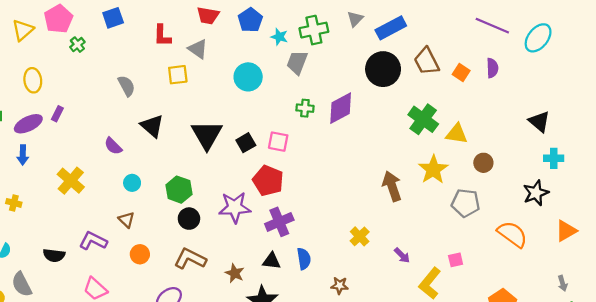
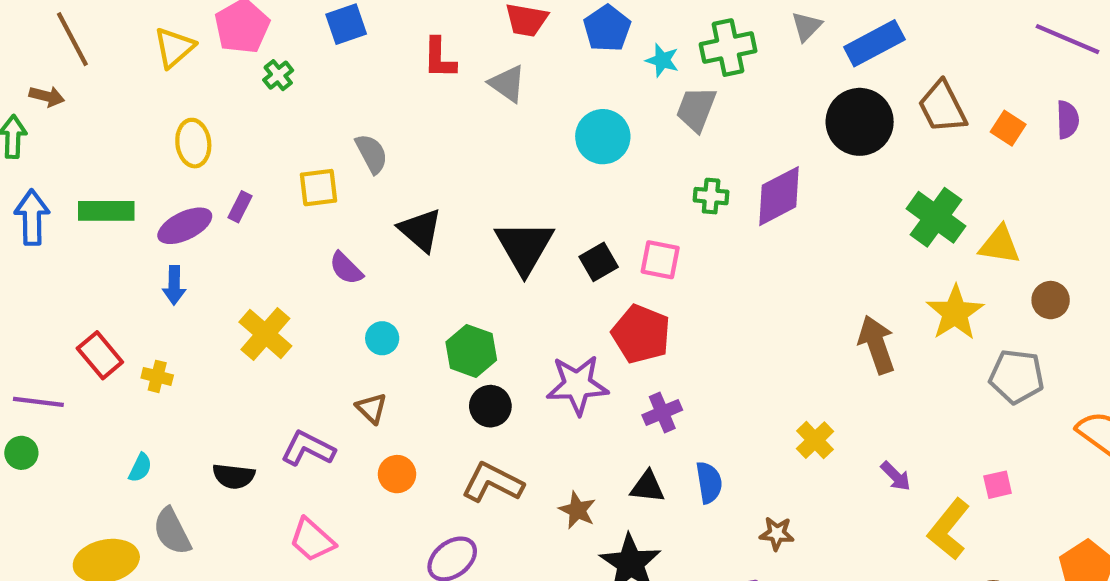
yellow square: (178, 75) -> (318, 188), moved
purple cross: (279, 222) -> (662, 413), size x0.7

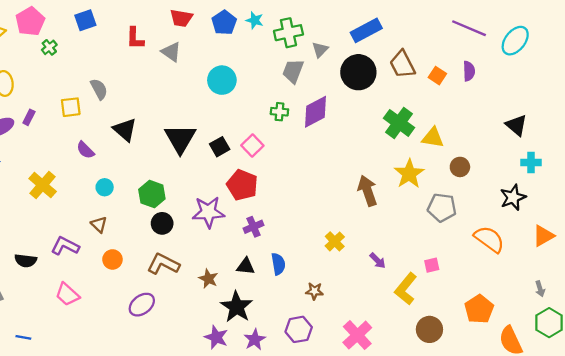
gray triangle: (807, 26) -> (320, 50), moved
cyan star: (662, 60) -> (255, 20), moved
gray trapezoid: (696, 109) -> (293, 71), moved
pink square: (660, 260) -> (252, 146), turned 35

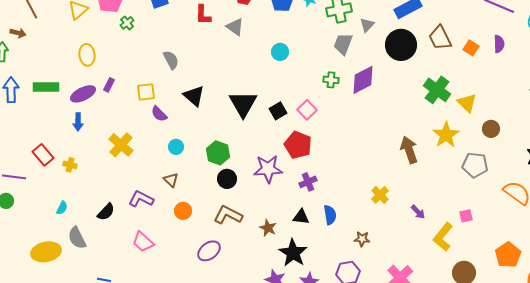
cyan circle: (222, 80) -> (280, 52), size x0.7
yellow square: (71, 107) -> (146, 92), moved
yellow triangle: (433, 138) -> (467, 103), turned 35
black semicircle: (26, 261) -> (106, 212), turned -54

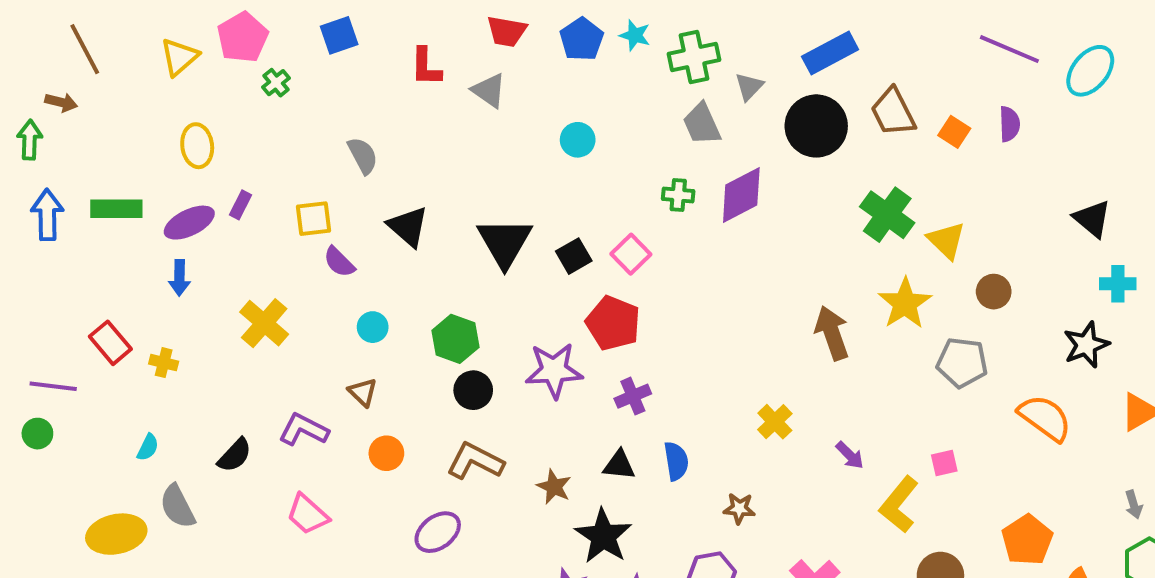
gray trapezoid: (343, 44) -> (702, 124), turned -45

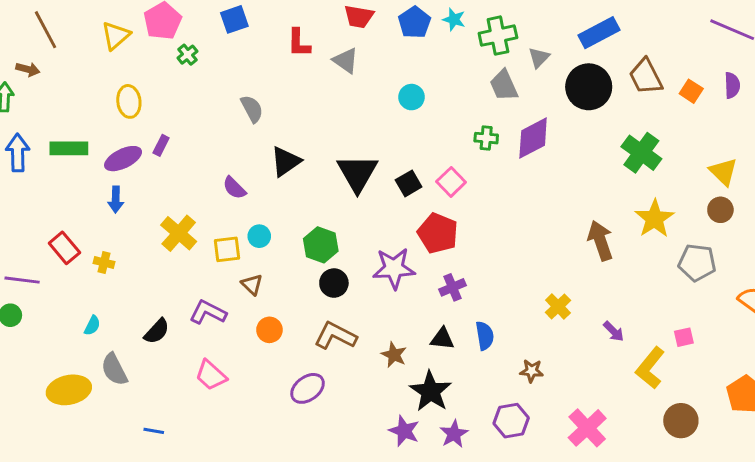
yellow square: (313, 219) -> (227, 249), moved
black triangle: (408, 227) -> (286, 161), turned 44
yellow triangle: (946, 240) -> (723, 172), moved

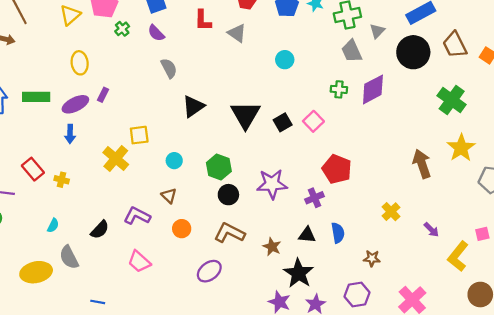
purple semicircle: (234, 188) -> (156, 33), moved
red pentagon: (438, 233) -> (337, 169), moved
yellow square: (227, 249) -> (139, 135), moved

